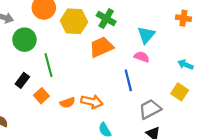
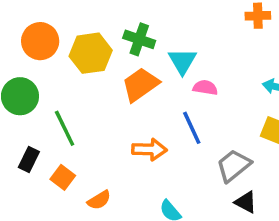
cyan triangle: (146, 35) -> (182, 61), moved
orange arrow: (92, 102) -> (149, 149), moved
orange semicircle: (68, 103) -> (99, 200), moved

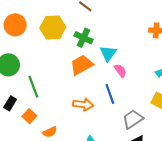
orange circle: (40, 41) -> (15, 25), moved
yellow hexagon: (91, 53) -> (53, 28), moved
pink semicircle: (205, 88) -> (120, 71), turned 40

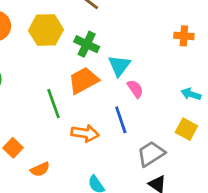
green line: (33, 87) -> (54, 104), moved

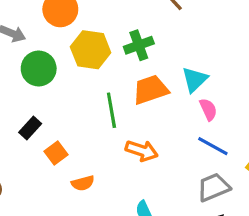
yellow hexagon: (46, 30) -> (91, 50), moved
green cross: (87, 44) -> (139, 45), moved, turned 35
blue line: (121, 120) -> (213, 146), moved, turned -52

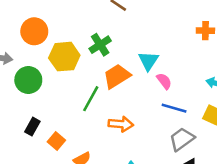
green line: (111, 110) -> (91, 99), turned 52

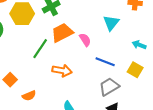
cyan triangle: (148, 61) -> (111, 23), moved
pink semicircle: (164, 81) -> (85, 40), moved

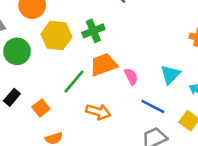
cyan triangle: (111, 23) -> (170, 75), moved
orange square: (10, 80) -> (41, 108), moved

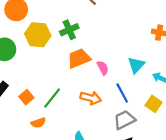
green line: (74, 82) -> (52, 98), moved
blue line: (153, 107) -> (122, 93), turned 36
orange arrow: (98, 112) -> (91, 98), moved

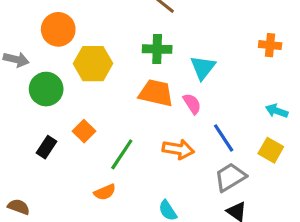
green cross: (69, 30) -> (157, 49), moved, turned 30
orange trapezoid: (79, 58) -> (156, 93), turned 40
cyan triangle: (136, 65) -> (203, 68), moved
orange square: (26, 97) -> (84, 131), moved

